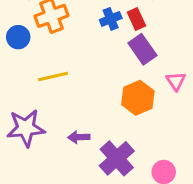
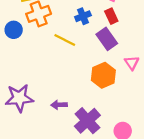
red rectangle: (136, 19) -> (111, 16), moved
yellow line: (53, 77) -> (65, 40), moved, turned 40

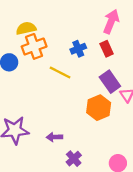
purple rectangle: (107, 39) -> (110, 82), moved
purple cross: (87, 121) -> (74, 159), moved, size x0.6

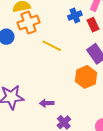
blue cross: (78, 49) -> (75, 15), moved

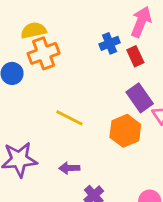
yellow line: (52, 46) -> (69, 118), moved

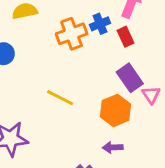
orange cross: (44, 53) -> (72, 34), moved
purple arrow: (69, 168) -> (113, 147), moved

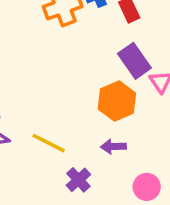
yellow line: (60, 98) -> (49, 143), moved

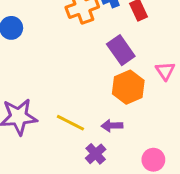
purple rectangle: (134, 61) -> (121, 50), moved
purple arrow: (113, 147) -> (112, 126), moved

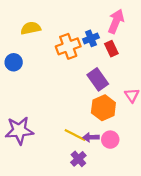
yellow line: (70, 123) -> (75, 135), moved
pink circle: (153, 160) -> (110, 140), moved

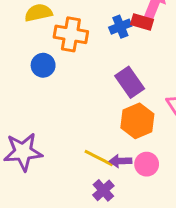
orange cross: (68, 46) -> (71, 34), moved, turned 30
red rectangle: (111, 49) -> (142, 22), moved, turned -49
blue circle: (14, 62) -> (43, 65), moved

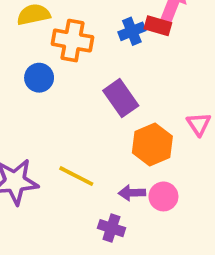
purple rectangle: (130, 82) -> (121, 98), moved
yellow line: (99, 158) -> (76, 176), moved
purple cross: (103, 190) -> (111, 228), turned -30

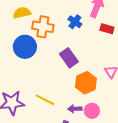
red rectangle: (158, 26) -> (107, 29), moved
blue cross: (132, 31) -> (75, 22), turned -32
blue circle: (39, 78) -> (25, 47), size x1.5

